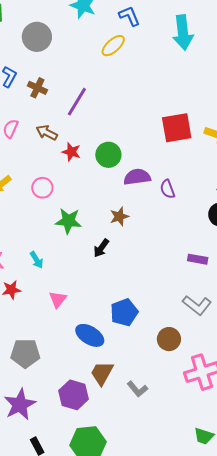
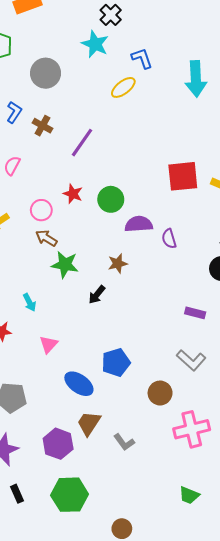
brown arrow: (47, 133) -> (46, 238), moved
pink circle: (42, 188) -> (41, 210), moved

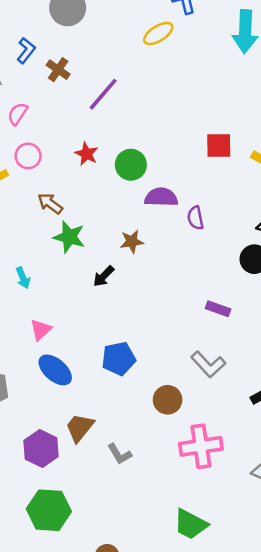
red square: (183, 176) -> (219, 146), size x0.7
pink circle: (41, 210) -> (28, 156), moved
blue ellipse: (79, 384) -> (55, 370), moved
green trapezoid: (189, 495) -> (191, 524), size x1.4

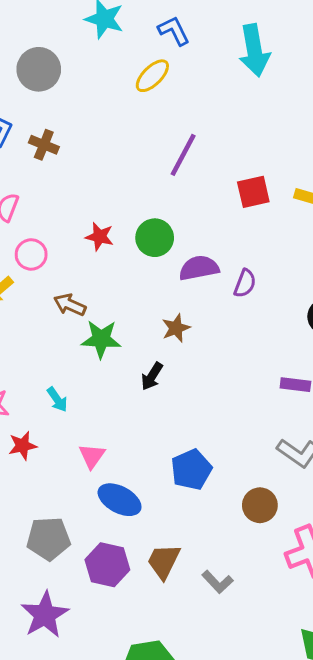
purple line: (103, 94) -> (183, 155), moved
purple semicircle: (196, 218) -> (245, 283), turned -135
purple hexagon: (41, 448) -> (107, 565), moved

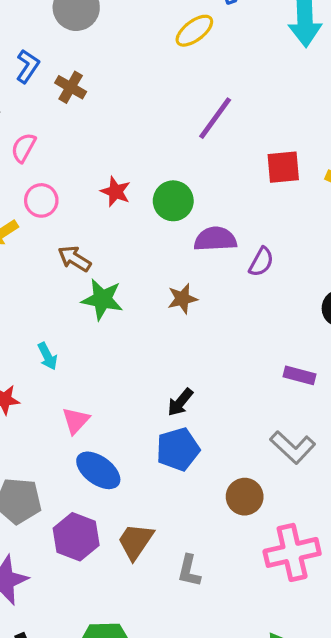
black arrow: (152, 376) -> (180, 402), moved
gray L-shape: (217, 582) -> (189, 571), turned 48

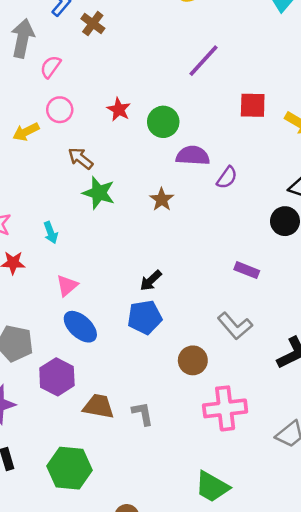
brown star: (182, 299) -> (162, 199), turned -30
brown trapezoid: (136, 541) -> (99, 406), moved, turned 60
gray L-shape: (189, 571) -> (143, 414), turned 150

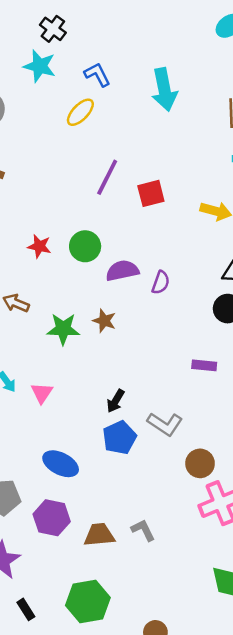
red square: (253, 105) -> (151, 193), moved
green star: (99, 193) -> (63, 329), moved
pink triangle: (67, 286) -> (42, 393), moved
gray L-shape: (235, 326) -> (165, 424), moved
brown circle: (193, 360) -> (200, 463), moved

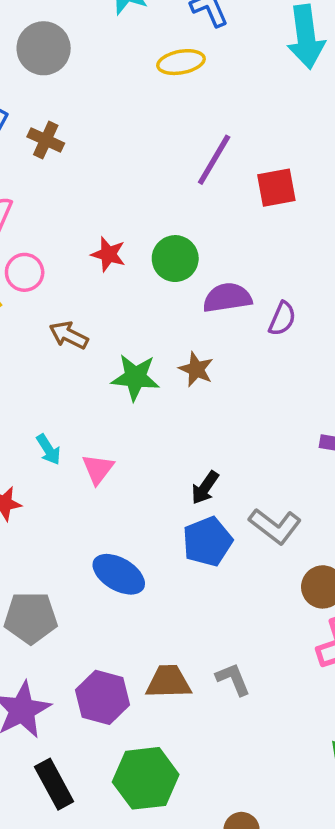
yellow ellipse: (80, 112) -> (181, 62), turned 32
purple hexagon: (52, 518) -> (103, 697), moved
black rectangle: (26, 609) -> (54, 784), size x1.5

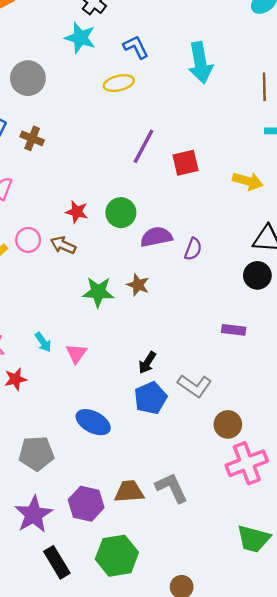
pink circle: (25, 272) -> (28, 240), moved
brown arrow: (69, 335) -> (63, 245), moved
gray L-shape: (233, 679) -> (172, 488), size x1.4

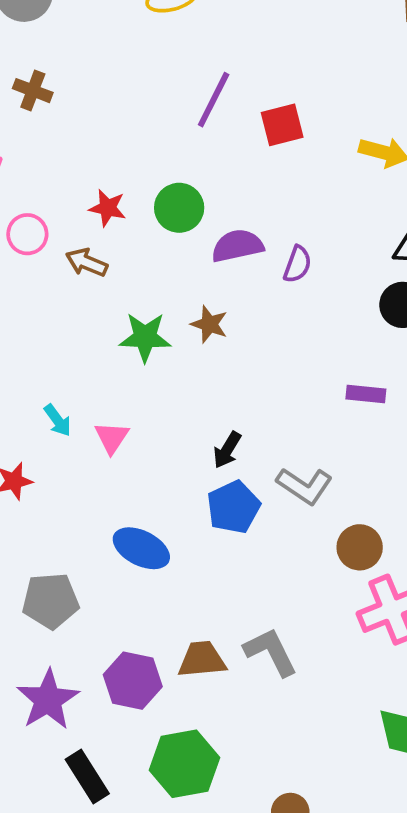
pink circle: (28, 240) -> (27, 234), moved

